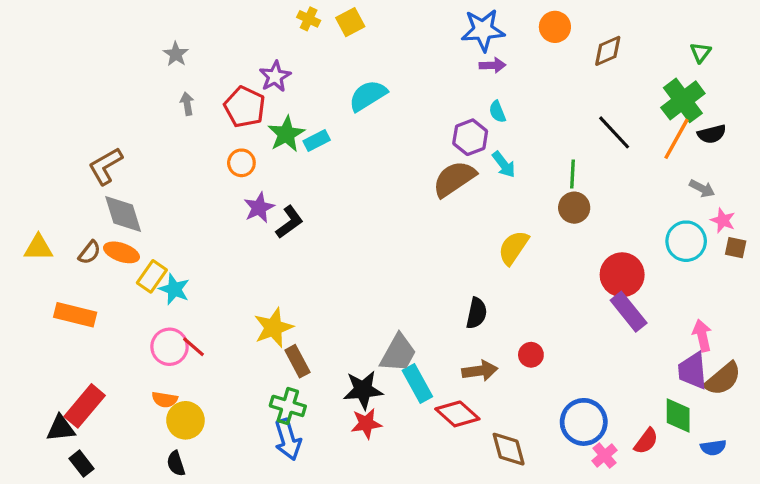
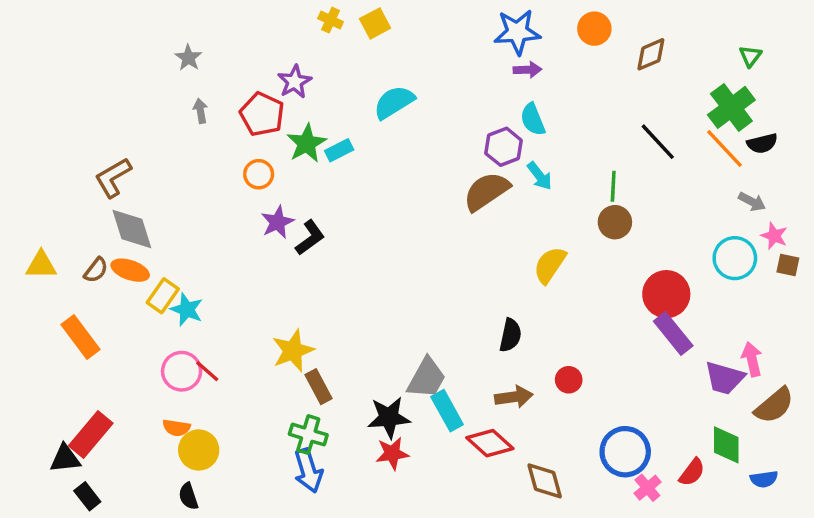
cyan semicircle: (497, 112) -> (533, 119), size x1.4
orange line: (676, 139) -> (725, 149), turned -72
orange rectangle: (75, 315) -> (80, 337), turned 39
purple trapezoid: (692, 371) -> (725, 378), moved, turned -69

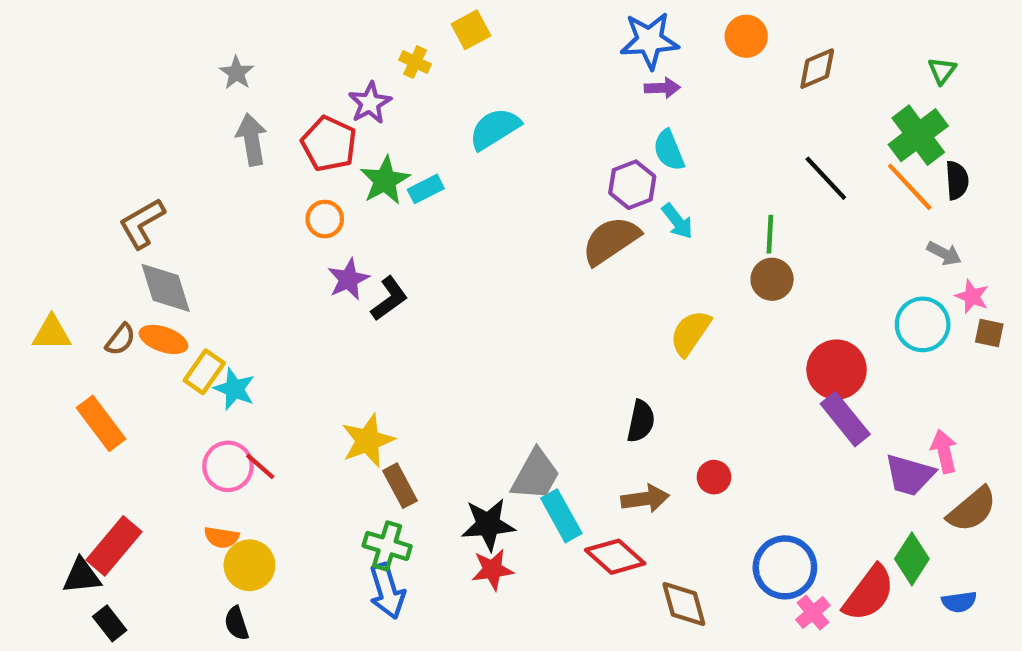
yellow cross: (331, 20) -> (415, 62), moved
gray arrow: (200, 111) -> (252, 139), size x1.6
black semicircle: (762, 143) -> (957, 180), turned -80
green diamond: (726, 445) -> (912, 559), turned 33
red semicircle: (692, 472) -> (869, 593), size x1.6

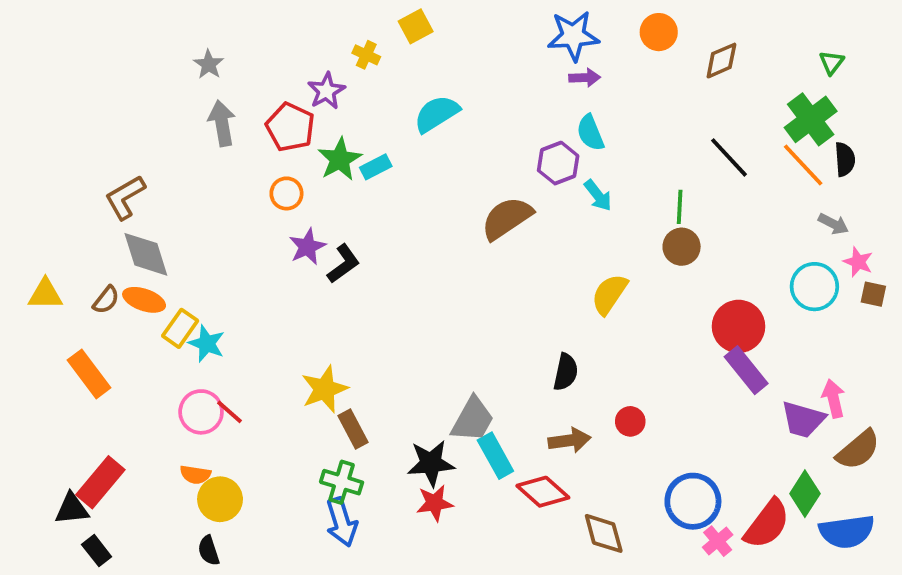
brown semicircle: (611, 241) -> (507, 218), moved
blue semicircle: (959, 602) -> (847, 532), size x1.8

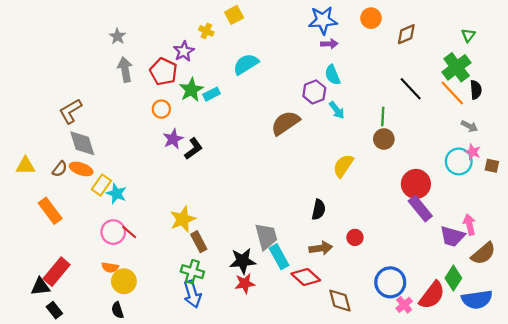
pink star: (858, 262) -> (473, 152), moved
gray trapezoid: (473, 419) -> (266, 236), turned -44

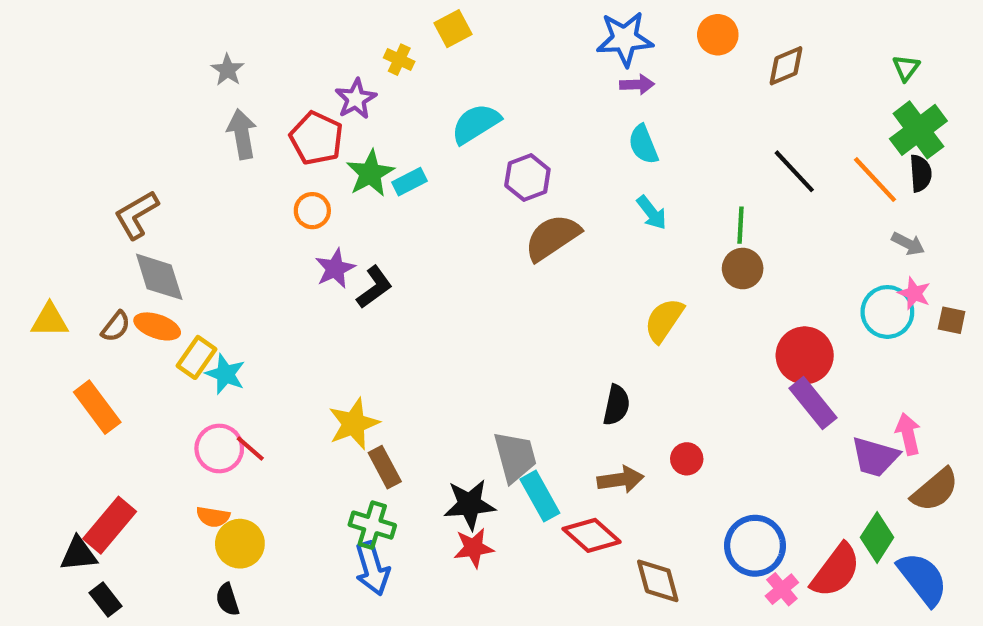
green cross: (457, 67) -> (918, 130), moved
purple hexagon: (314, 92) -> (527, 178), moved
blue semicircle: (477, 299) -> (923, 579), turned -120

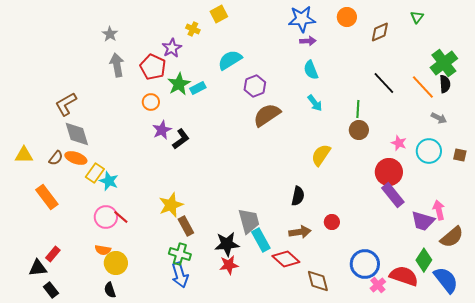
green triangle: (906, 68) -> (417, 17), moved
pink star: (914, 293) -> (399, 143), moved
red rectangle: (110, 525) -> (53, 254), size x0.6
red semicircle: (836, 571) -> (404, 276), turned -108

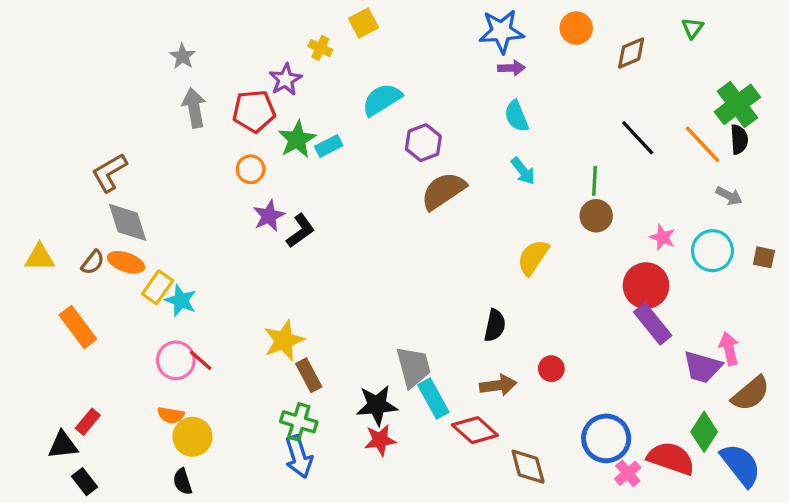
red pentagon: (153, 67) -> (254, 111), turned -30

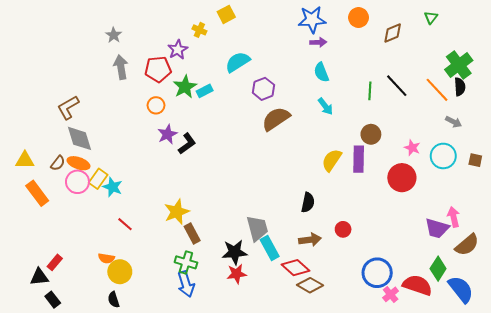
green line: (594, 181) -> (370, 91), moved
purple rectangle: (653, 324) -> (359, 159), moved, turned 40
orange rectangle: (78, 327) -> (37, 193), moved
pink circle: (176, 360) -> (77, 182), moved
brown diamond: (528, 467) -> (310, 285), moved, turned -45

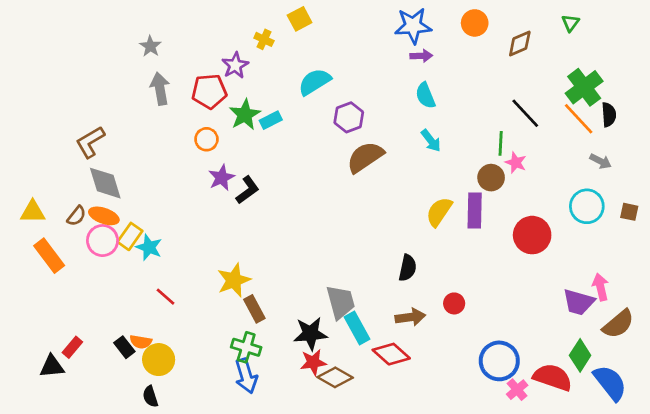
green cross: (459, 65) -> (584, 87), moved
green line: (370, 91) -> (501, 143), moved
pink star: (412, 148) -> (516, 163), moved
brown diamond: (310, 285) -> (335, 377), moved
black rectangle: (53, 300) -> (124, 347), moved

